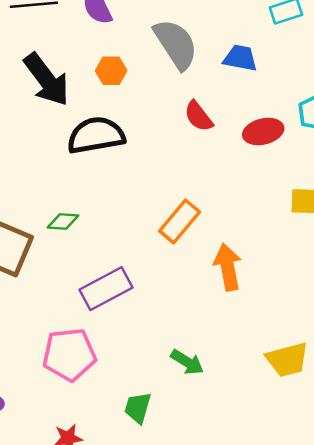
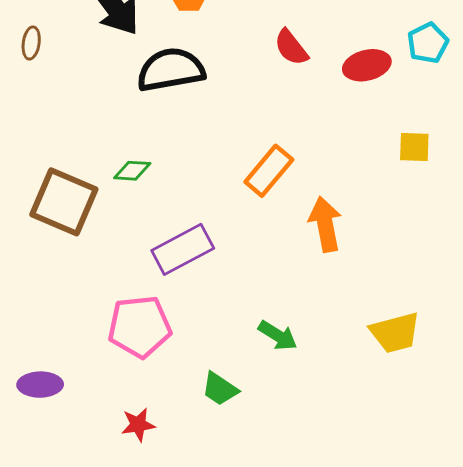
green trapezoid: (138, 408) -> (220, 389), turned -72

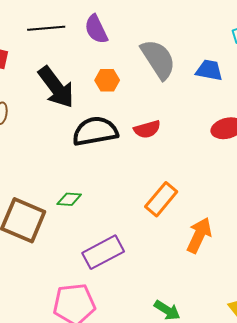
red semicircle: (291, 47) -> (147, 129), moved, turned -68
orange arrow: (325, 224) -> (199, 235), turned 36

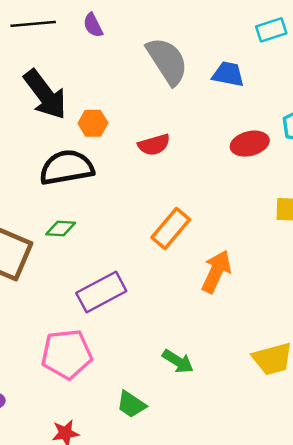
purple semicircle: (96, 29) -> (93, 25), size x0.7
orange hexagon: (107, 80) -> (93, 123), moved
black semicircle: (95, 131) -> (67, 167), moved

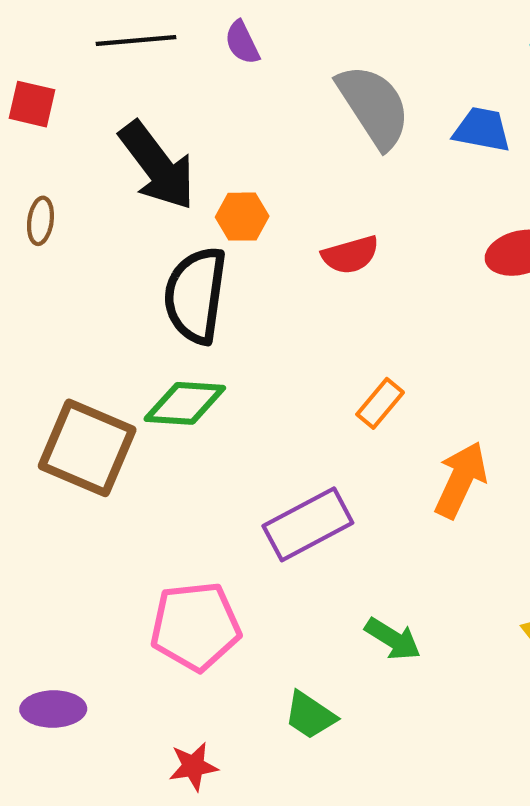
black semicircle: (67, 167) -> (195, 295), turned -72
green diamond: (61, 229) -> (185, 403), size x1.5
orange rectangle: (171, 229) -> (380, 403), size x0.7
purple rectangle: (101, 292) -> (308, 524), moved

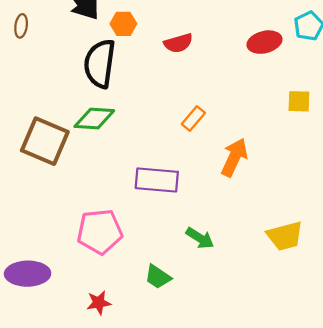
purple rectangle: (308, 524) -> (157, 180), turned 33
purple ellipse: (53, 709) -> (28, 274), size x1.4

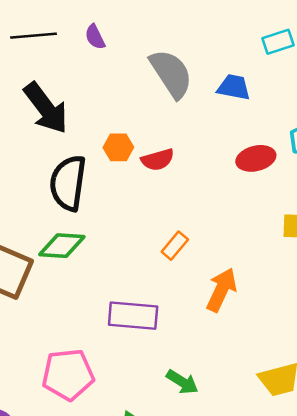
orange hexagon: (123, 24) -> (118, 147), moved

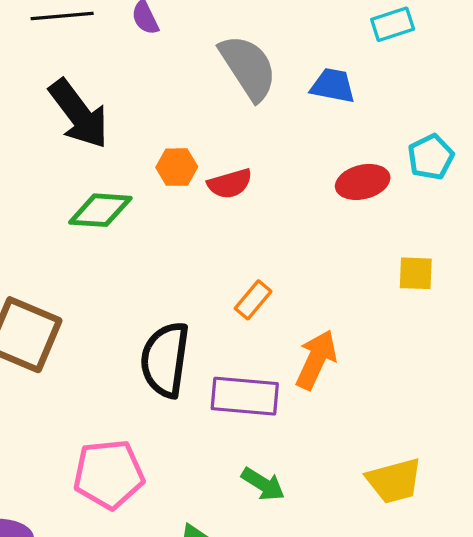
black semicircle: (68, 183) -> (165, 360), moved
green diamond: (62, 246) -> (100, 210), moved
purple rectangle: (133, 316) -> (245, 396), moved

